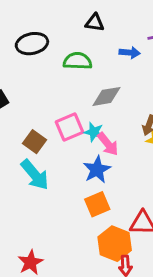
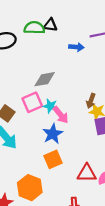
green semicircle: (77, 61) -> (34, 28), moved
gray diamond: (107, 96) -> (45, 79), moved
orange hexagon: (115, 244) -> (30, 188), moved

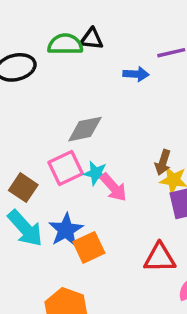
blue star: (53, 134) -> (66, 230), moved
orange square: (53, 159) -> (89, 247), moved
red triangle: (87, 173) -> (160, 258), moved

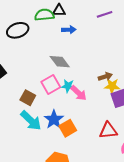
blue arrow: (136, 74) -> (69, 30), moved
gray diamond: (85, 129) -> (60, 62), turned 70
brown arrow: (163, 162) -> (105, 77), turned -120

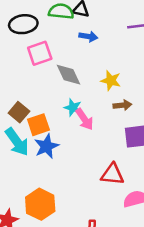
pink square: (51, 85) -> (40, 53), moved
yellow star: (112, 86) -> (111, 80), moved
orange square: (68, 128) -> (38, 125), moved

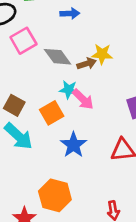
brown arrow: (122, 105) -> (87, 64), moved
orange square: (38, 125) -> (52, 113), moved
blue star: (46, 146) -> (73, 145), moved

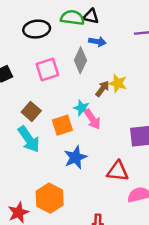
pink square: (23, 41) -> (47, 70), moved
gray diamond: (57, 57) -> (80, 60), moved, turned 50
brown arrow: (87, 64) -> (102, 89), turned -49

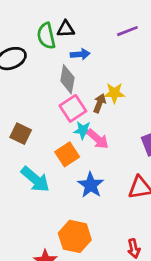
green semicircle: (72, 18) -> (46, 36), turned -95
pink square: (47, 70) -> (73, 108), moved
brown square: (31, 111) -> (21, 134), moved

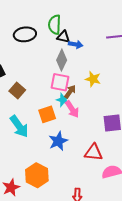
black triangle: (66, 29) -> (63, 37), moved
brown arrow: (99, 103) -> (70, 92), moved
pink square: (73, 108) -> (60, 82), turned 30

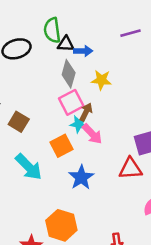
yellow star: (93, 79) -> (101, 80), moved
pink square: (60, 82) -> (71, 102), turned -30
red triangle: (94, 152) -> (130, 169), moved

